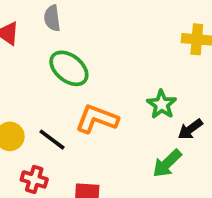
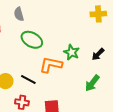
green star: (162, 104) -> (72, 52), moved
black arrow: (190, 129) -> (98, 54), moved

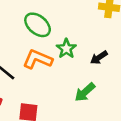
green ellipse: (32, 40) -> (38, 25), moved

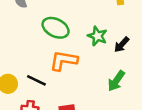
green star: (66, 49) -> (97, 36), moved

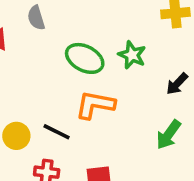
green star: (97, 36) -> (132, 55), moved

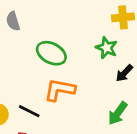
green star: (132, 55) -> (107, 48), moved

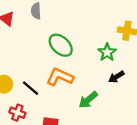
green arrow: (118, 113) -> (88, 100), moved

